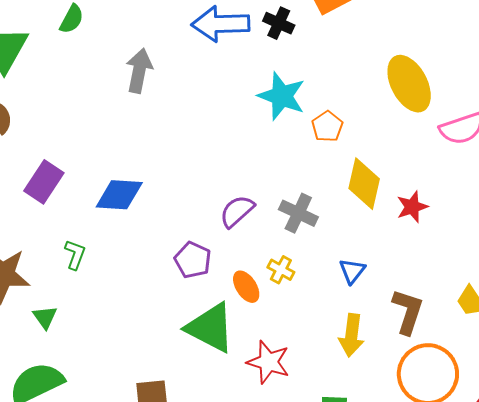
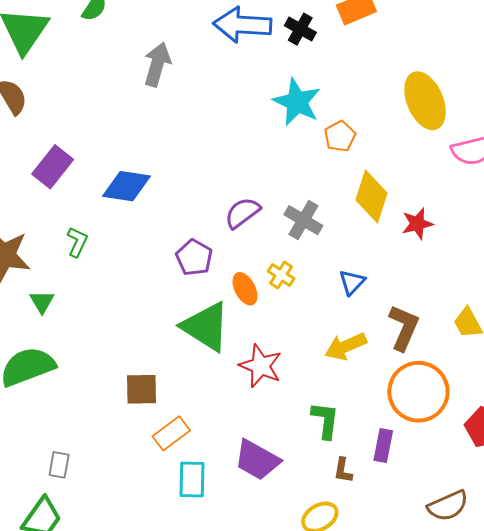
yellow arrow: (352, 335) -> (346, 346), turned 54

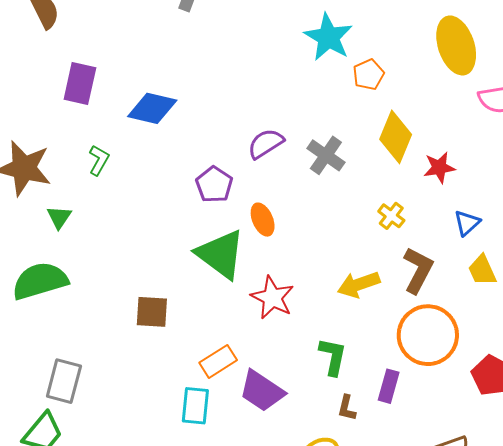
purple rectangle: (53, 167) -> (80, 83), turned -30
yellow cross: (281, 275) -> (391, 216), moved
blue triangle: (352, 282) -> (467, 223), moved
orange rectangle: (171, 433) -> (218, 361), moved
gray rectangle: (59, 465) -> (64, 381), size x1.6

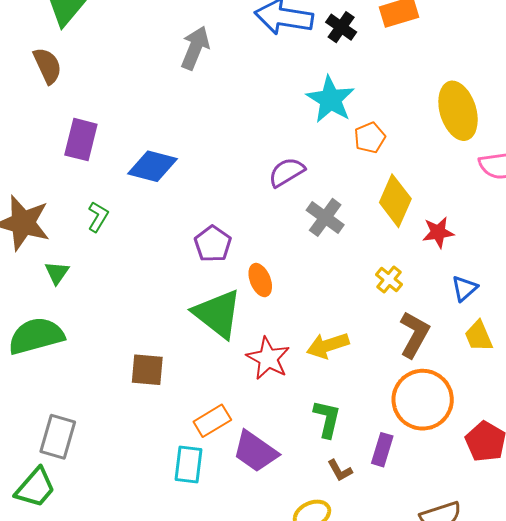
purple semicircle: (266, 144) -> (287, 172), moved
yellow arrow: (359, 284) -> (328, 345), moved
brown L-shape: (347, 408) -> (340, 470), turned -44

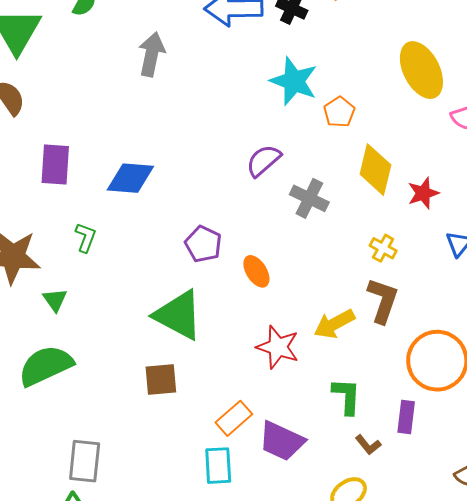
green triangle: (217, 314) -> (178, 315), moved
brown L-shape: (414, 334) -> (383, 300), moved

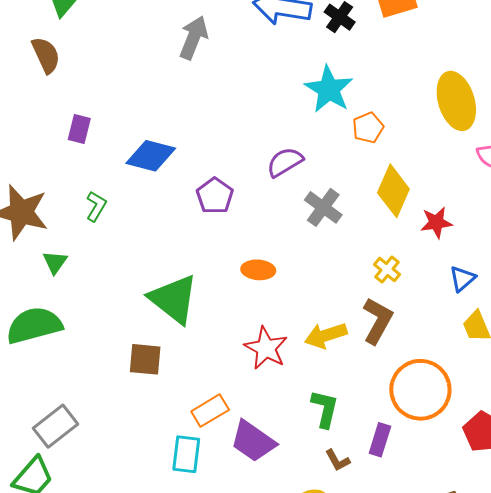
purple rectangle: (55, 164) -> (79, 129), size x0.7
purple pentagon: (203, 244) -> (215, 196), moved
orange ellipse: (256, 271) -> (258, 270), turned -64
gray rectangle: (85, 461) -> (55, 426), turned 36

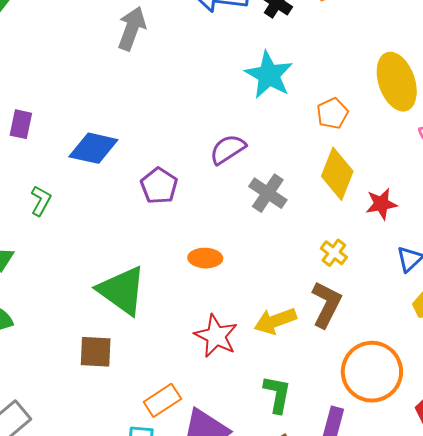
orange pentagon: (368, 128) -> (332, 113), moved

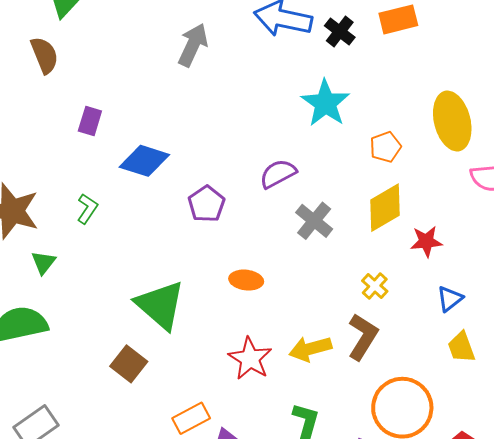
purple rectangle: (21, 124) -> (90, 121), moved
yellow diamond: (337, 174) -> (385, 208), turned 33
brown square: (96, 352) -> (129, 364), turned 30

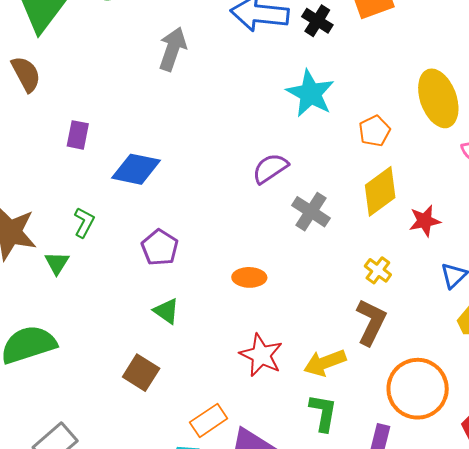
purple pentagon: (206, 204) -> (160, 248), moved
green triangle: (43, 262) -> (57, 263), moved
green triangle: (160, 305) -> (166, 311), size x0.5
yellow arrow: (310, 349) -> (325, 363), moved

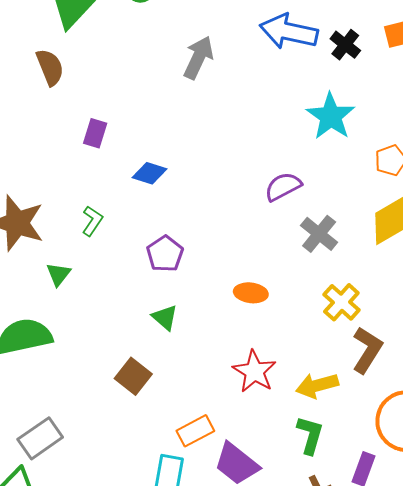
blue diamond: (136, 169) -> (149, 173), size x0.7
green triangle: (57, 263) -> (58, 274), moved
yellow cross: (378, 270) -> (341, 302), moved, size x1.4

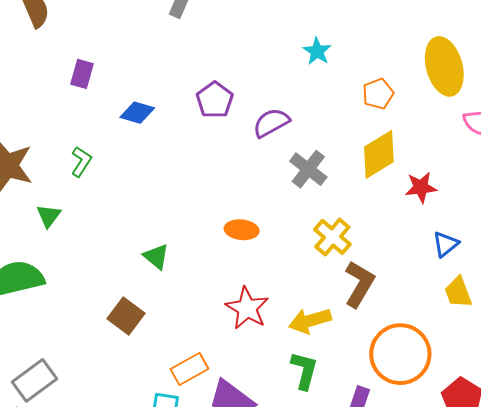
cyan star: (331, 116) -> (317, 51), size x0.6
purple pentagon: (165, 254) -> (215, 100), moved

